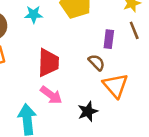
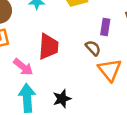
pink arrow: (51, 95) -> (23, 67), moved
black star: (88, 111) -> (62, 99), moved

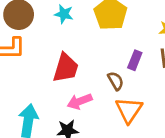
pink arrow: (23, 67) -> (80, 101), moved, turned 108

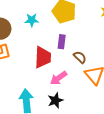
purple rectangle: (135, 60) -> (62, 42), moved

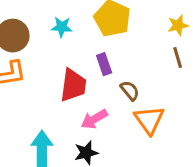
purple rectangle: (62, 42) -> (104, 64), turned -32

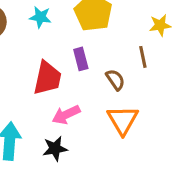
brown line: (178, 57) -> (143, 57), moved
brown semicircle: (130, 91) -> (115, 80), moved

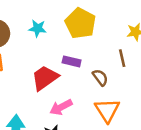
purple rectangle: (81, 59) -> (72, 61), turned -60
red trapezoid: (47, 78) -> (45, 78), turned -136

